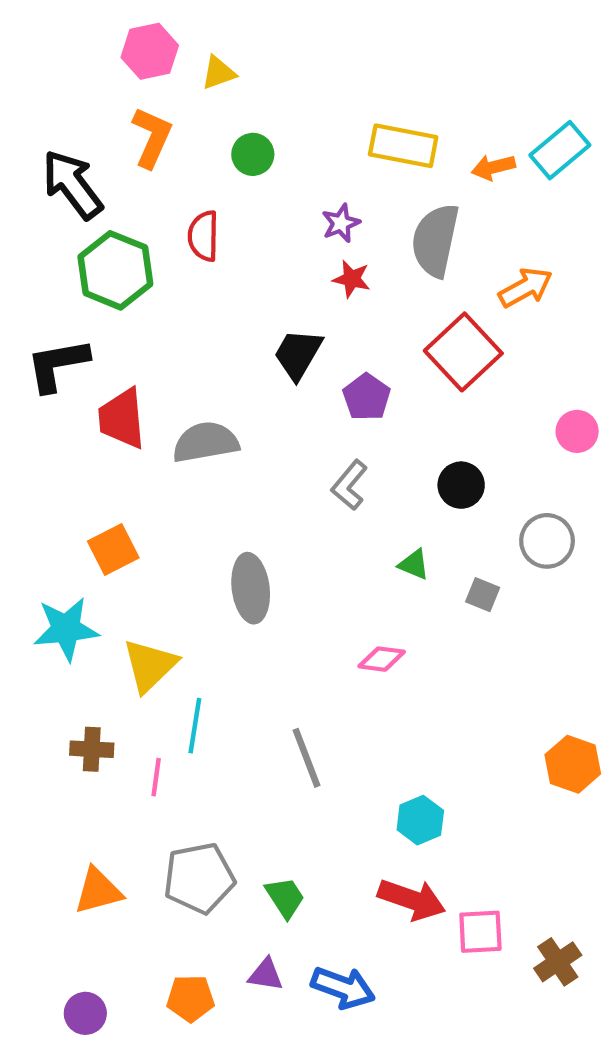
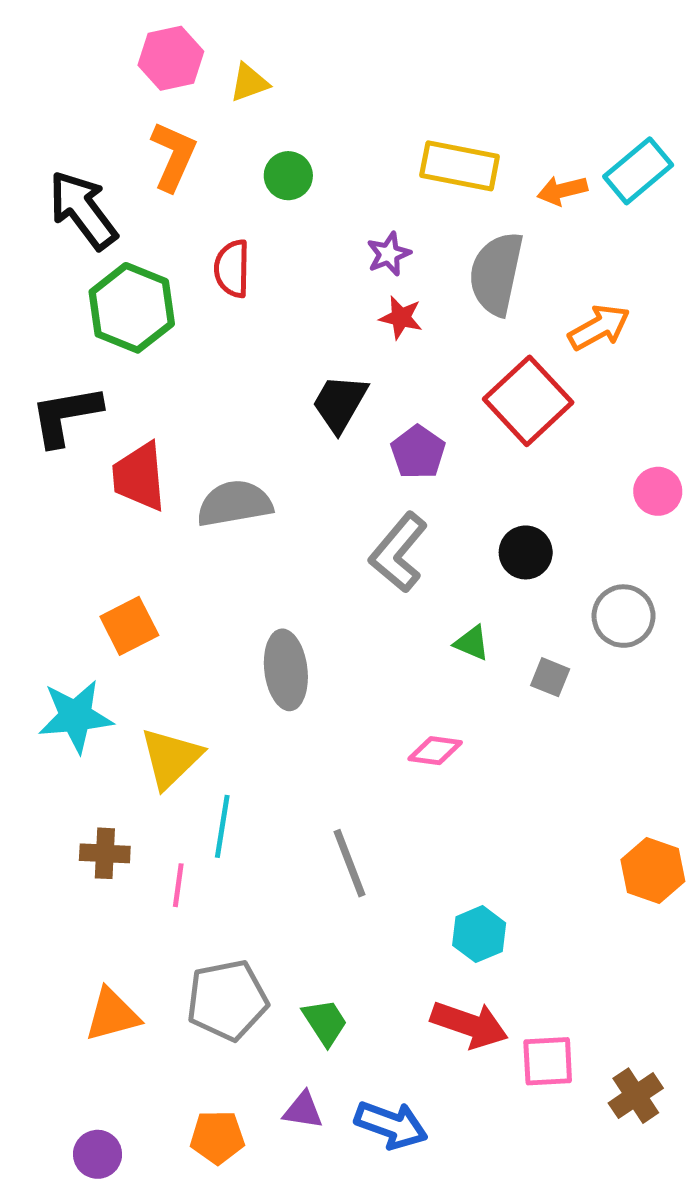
gray L-shape: (349, 485) -> (398, 552), size x1.4

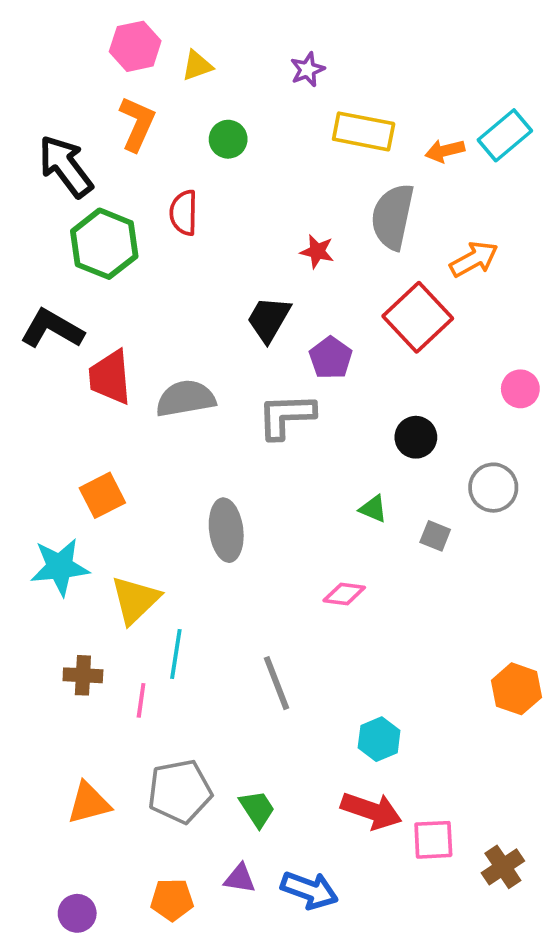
purple star: (389, 254) -> (307, 70), moved
black L-shape: (66, 415) -> (52, 329), turned 40
gray L-shape: (398, 552) -> (286, 416), moved, turned 48

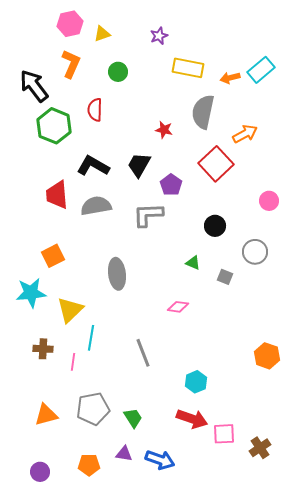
black L-shape: (52, 329) -> (93, 166), moved

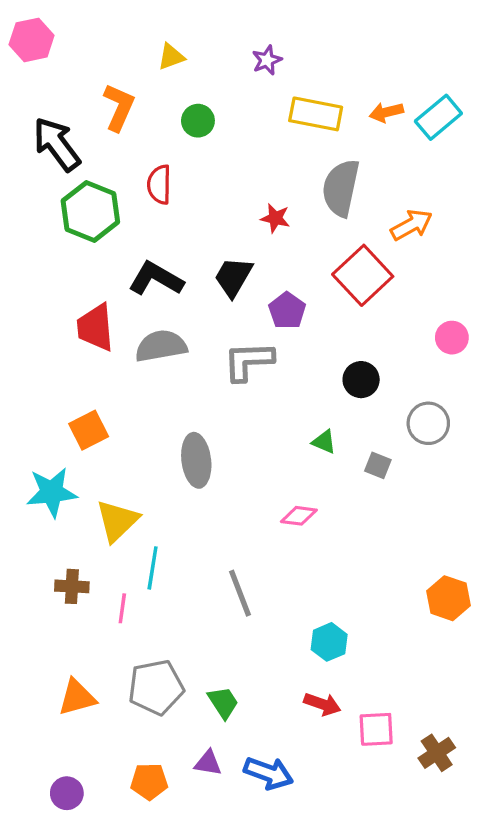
pink hexagon: (70, 24) -> (32, 40), moved
orange arrow: (230, 78) -> (386, 112), moved
red arrow: (192, 419) -> (322, 704), size x0.7

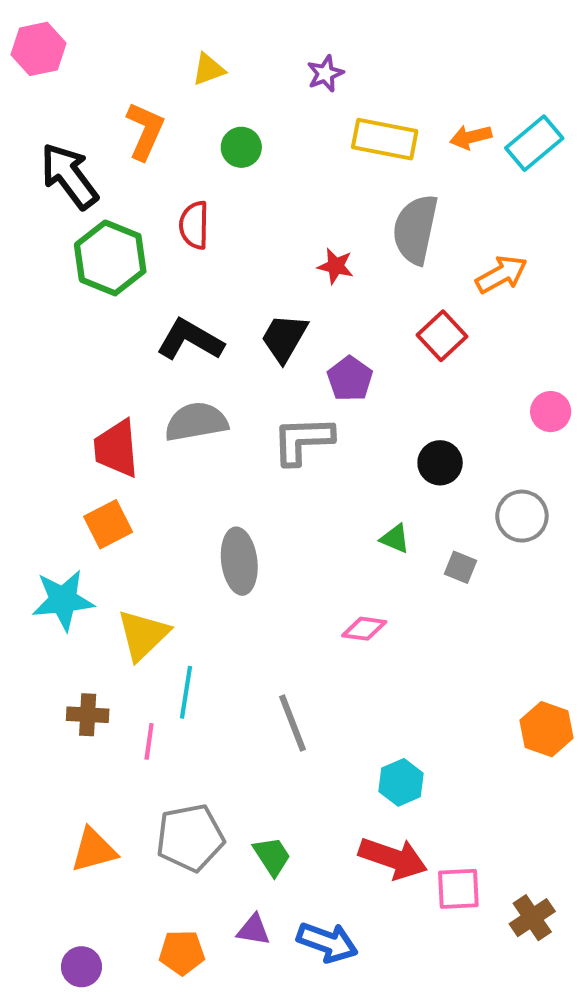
red square: (363, 275) -> (442, 336), size x0.7
red trapezoid: (95, 327) -> (116, 448), moved
red arrow: (322, 704) -> (393, 858), size x1.5

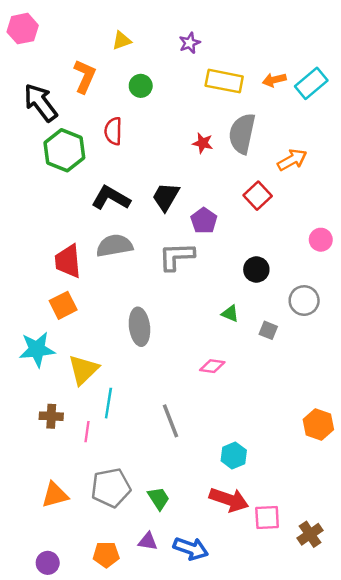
red star: (336, 266) -> (203, 143), moved

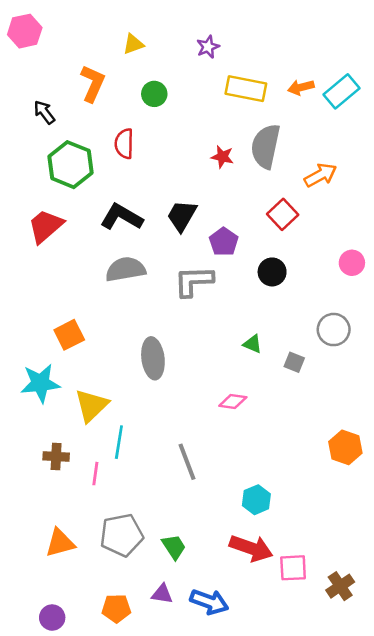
black arrow: (41, 103) -> (44, 112), size x0.6
red trapezoid: (68, 261) -> (46, 226), moved, turned 54
black circle: (256, 270) -> (272, 272), moved
orange hexagon: (318, 425) -> (345, 447), moved

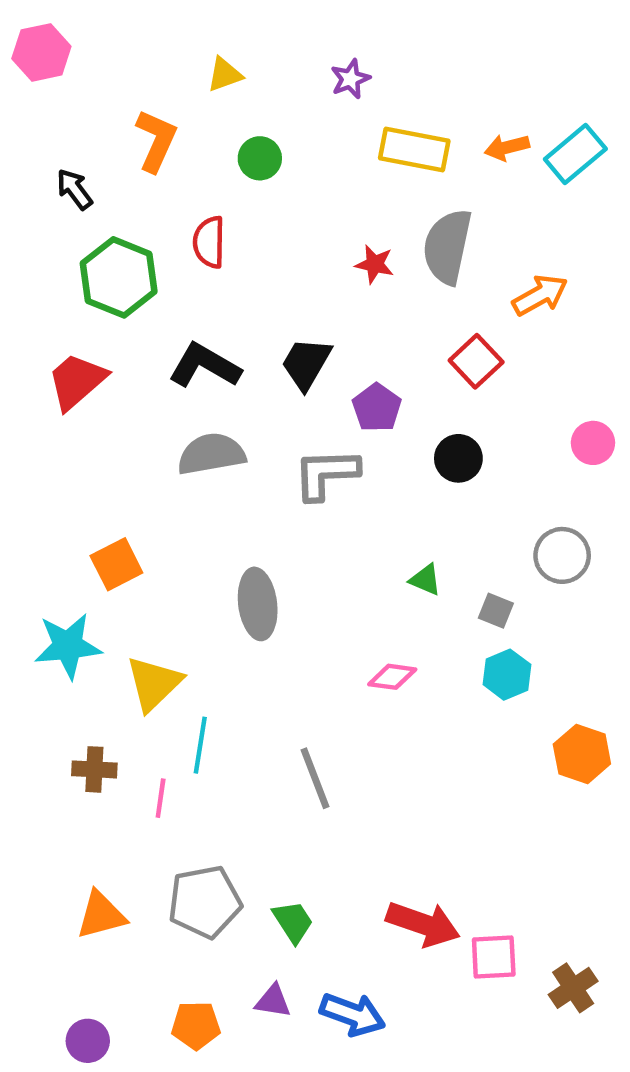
cyan hexagon: (256, 500) -> (507, 675), moved

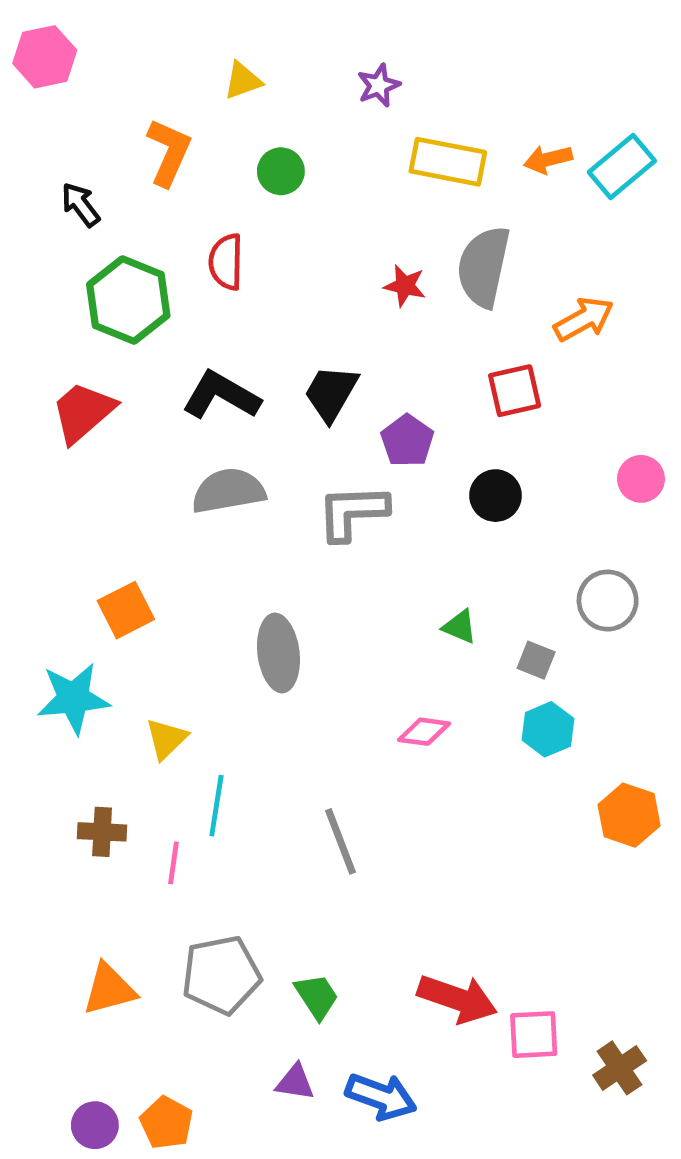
red square: (476, 361) -> (515, 391), turned 30
yellow triangle: (154, 683) -> (166, 739), size x0.7
orange pentagon: (196, 1025) -> (166, 1123), moved, turned 30

